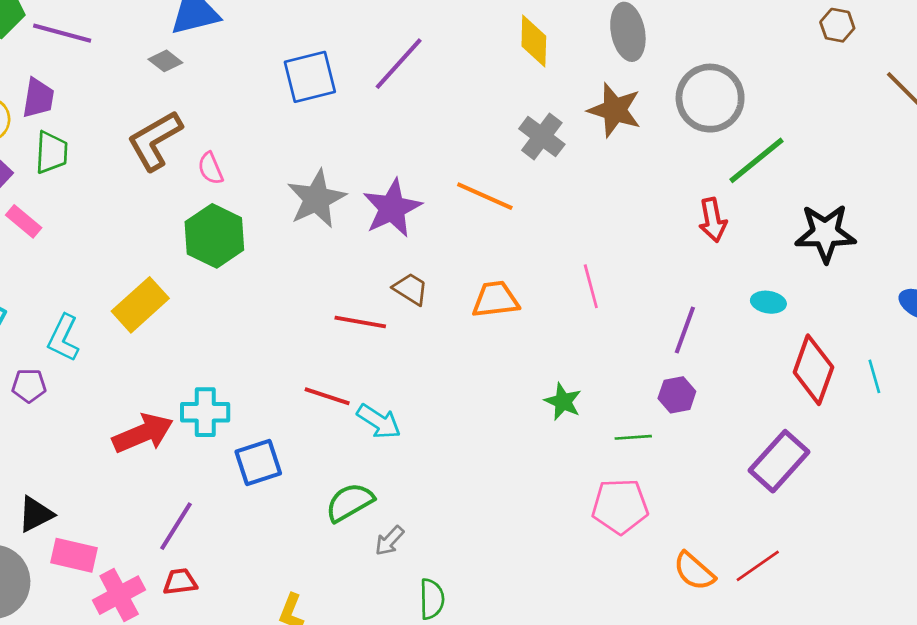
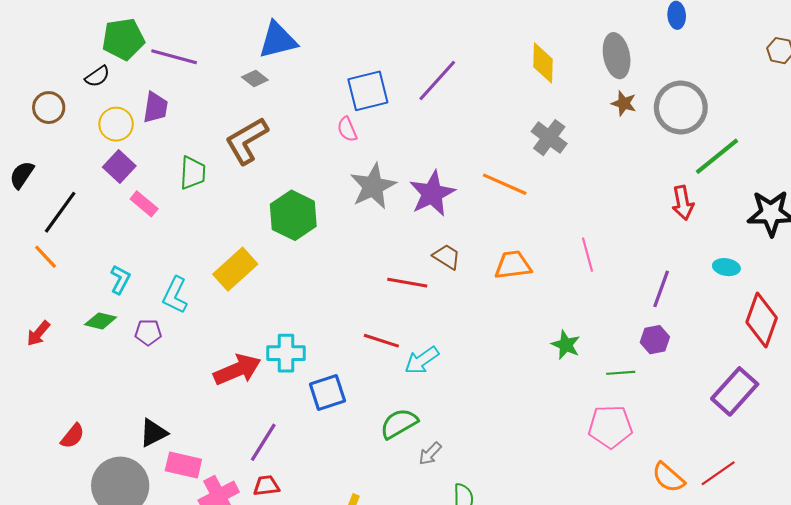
brown star: (615, 110) -> (624, 103), moved, size x0.6
green trapezoid: (51, 152) -> (193, 173), moved
pink semicircle: (210, 168) -> (347, 129), moved
cyan arrow: (379, 421) -> (422, 360), turned 112

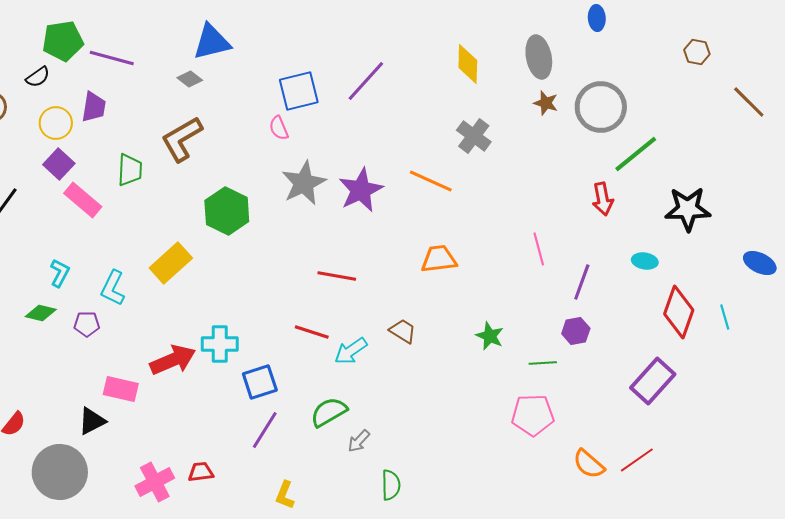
pink rectangle: (144, 204) -> (83, 200), size x1.4
pink line: (588, 255) -> (539, 249), moved
brown trapezoid: (447, 257) -> (403, 331), moved
purple line: (263, 442) -> (265, 430), moved
pink rectangle: (183, 465) -> (121, 389), moved

